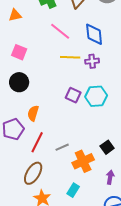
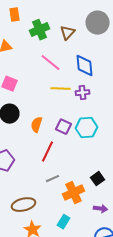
orange semicircle: (33, 113) -> (36, 125), moved
red line: (37, 142) -> (48, 152), moved
brown ellipse: (33, 173) -> (24, 205), turned 45
purple arrow: (110, 177) -> (100, 209), turned 88

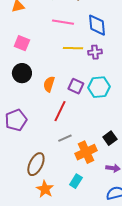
pink line: (50, 63) -> (63, 22), turned -30
brown ellipse: (24, 205) -> (36, 164), turned -50

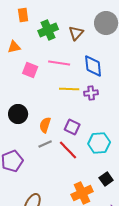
pink square: (22, 43) -> (30, 70), moved
cyan hexagon: (99, 87) -> (99, 143), moved
red line: (60, 111) -> (68, 150), moved, turned -70
gray line: (65, 138) -> (45, 144), moved

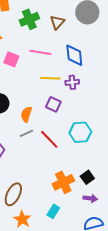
purple square: (72, 127) -> (53, 104), moved
black square: (106, 179) -> (87, 177), moved

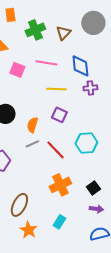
purple cross: (72, 82) -> (90, 88), moved
orange cross: (63, 182) -> (60, 185), moved

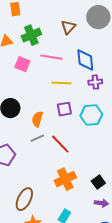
green cross: (35, 30) -> (31, 35), moved
purple square: (59, 115) -> (64, 109), turned -35
cyan hexagon: (86, 143) -> (91, 115), moved

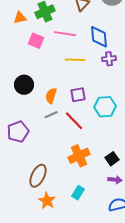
purple square: (64, 109) -> (78, 95), moved
cyan hexagon: (91, 115) -> (105, 107), moved

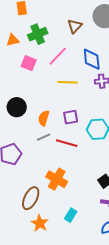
pink line: (65, 34) -> (58, 56), turned -55
red line: (74, 121) -> (67, 143), turned -30
orange cross: (79, 156) -> (57, 179), moved, turned -35

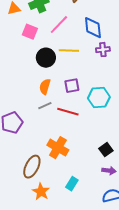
black circle: (17, 107) -> (46, 58), moved

